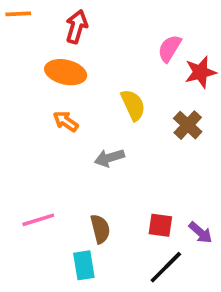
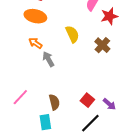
gray arrow: (109, 158) -> (48, 59), moved, turned 77
pink line: (38, 220) -> (20, 97), turned -30
red square: (160, 225) -> (87, 100), turned 32

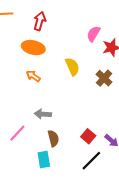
gray arrow: (48, 59) -> (43, 114), moved, turned -56

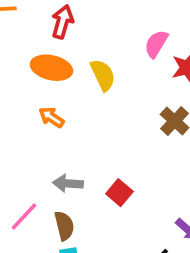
yellow semicircle: (72, 67) -> (103, 75), moved
red square: (88, 136) -> (119, 193), moved
brown semicircle: (53, 138) -> (64, 226), moved

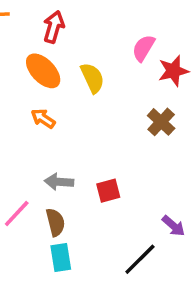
orange ellipse: (51, 68) -> (43, 71), turned 33
red square: (119, 193) -> (108, 191), turned 35

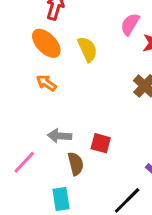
red square: (108, 191) -> (101, 143), turned 30
brown semicircle: (55, 222) -> (76, 164), moved

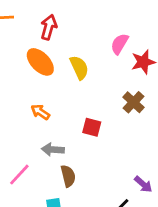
orange arrow: (46, 83) -> (40, 112), moved
red square: (101, 143) -> (92, 127), moved

